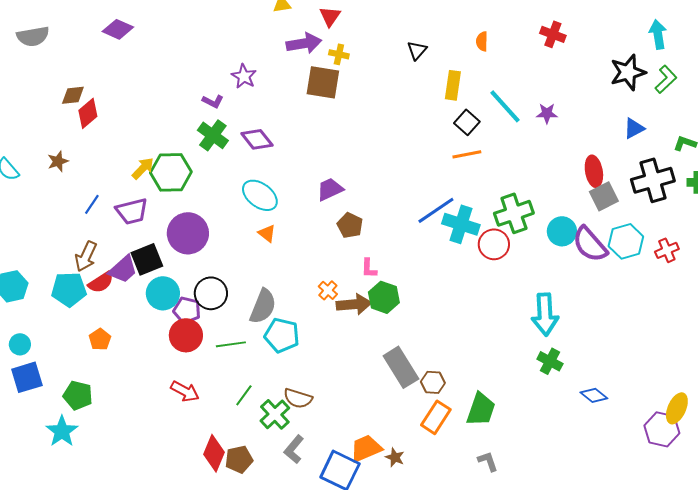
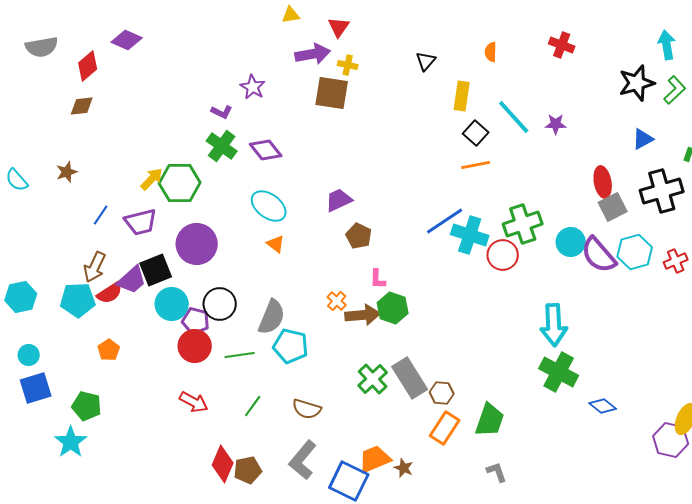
red diamond: (88, 113) -> (88, 66), moved
green cross: (550, 361) -> (559, 372), size x1.5
green cross: (275, 414) -> (373, 379), moved
gray L-shape: (294, 449) -> (303, 460), size x1.4

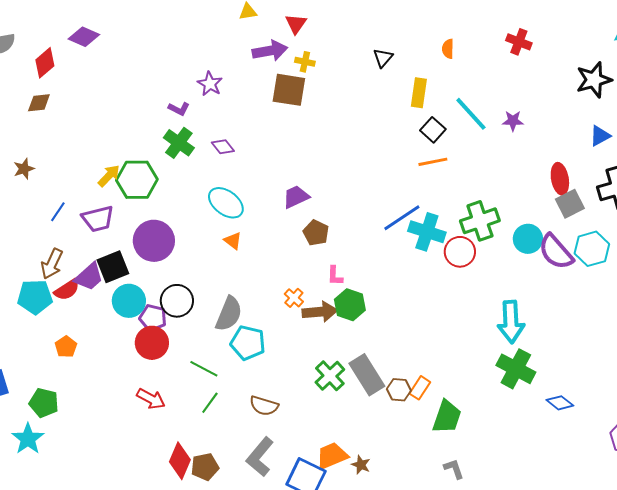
purple diamond: (266, 150) -> (223, 147), size x0.7
green line: (240, 355) -> (204, 369), moved, turned 36
orange rectangle: (445, 428) -> (420, 388), moved, size x0.7

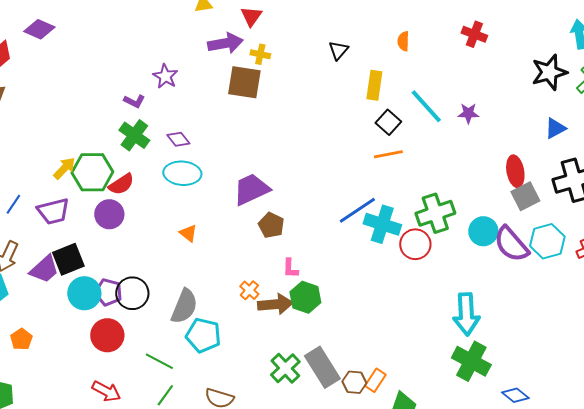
purple trapezoid: (296, 197) -> (251, 189), size x1.4
cyan ellipse: (226, 203) -> (182, 173), moved, turned -33
purple circle: (154, 241) -> (109, 214), moved, size x0.7
red semicircle: (67, 290) -> (121, 184), moved
purple pentagon: (153, 318) -> (108, 292), moved

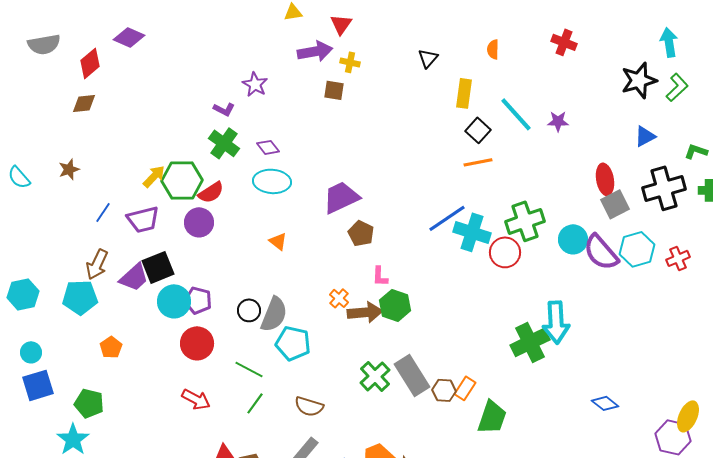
brown square: (244, 82) -> (334, 90), size x0.6
black circle: (132, 293) -> (249, 310), moved, size x0.7
green cross: (471, 361) -> (530, 342), moved, turned 36

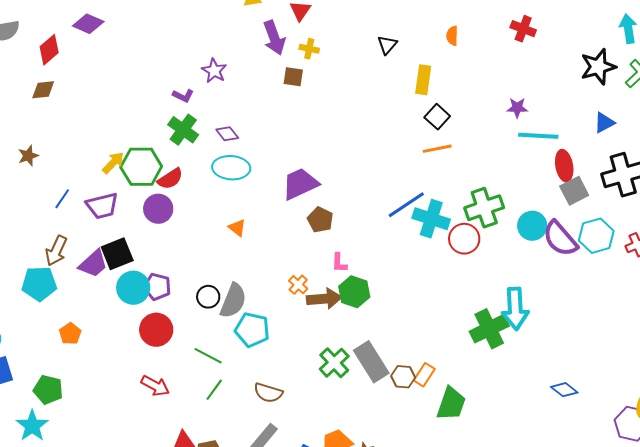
purple arrow: (315, 51) -> (274, 38), turned 80
cyan line: (516, 114) -> (538, 136), moved, turned -45

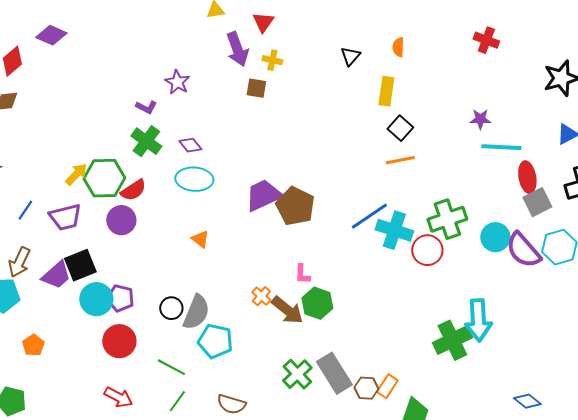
orange semicircle: (452, 36) -> (398, 47), moved
brown pentagon: (320, 220) -> (295, 206), moved, size x1.5
brown arrow: (324, 299) -> (287, 310), turned 44

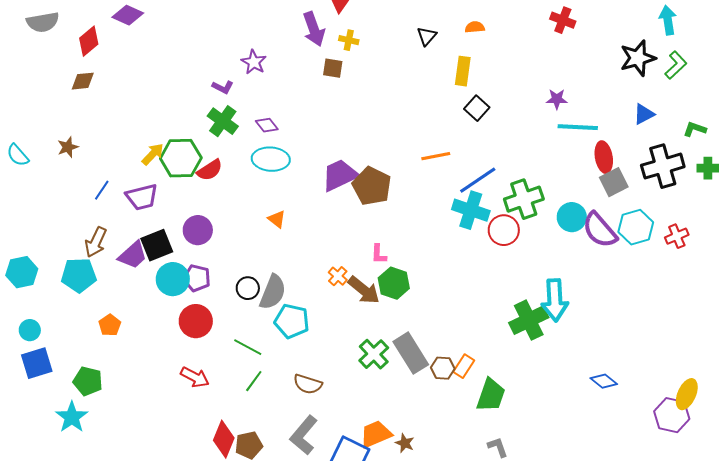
orange semicircle: (398, 47) -> (475, 27), turned 84
orange line: (400, 160) -> (436, 156), moved
blue line: (369, 216) -> (478, 180), moved
purple circle: (121, 220) -> (198, 230), moved

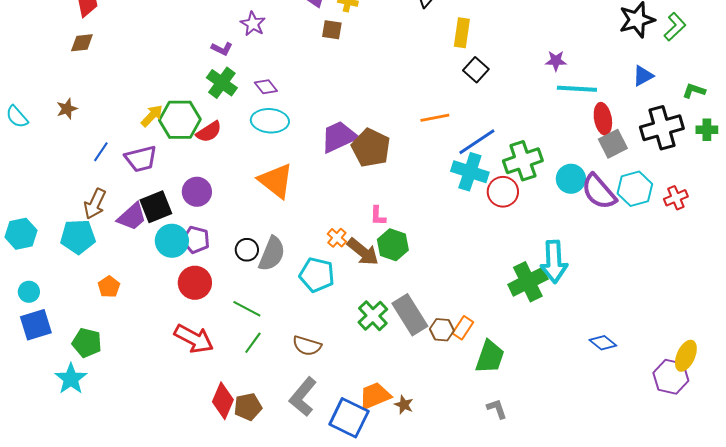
orange triangle: (277, 219) -> (276, 181), size x2.0
cyan pentagon: (292, 321) -> (317, 275), moved
red arrow: (195, 377) -> (194, 339), size x1.4

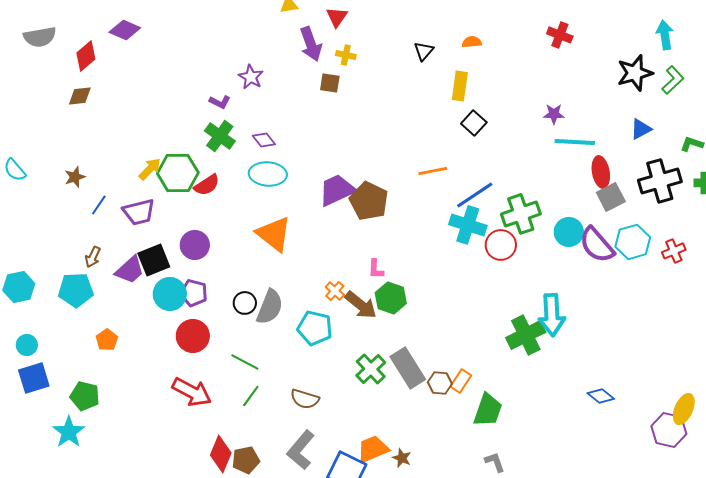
brown star: (67, 109) -> (75, 177), moved
brown arrow: (95, 204) -> (93, 257), size x0.7

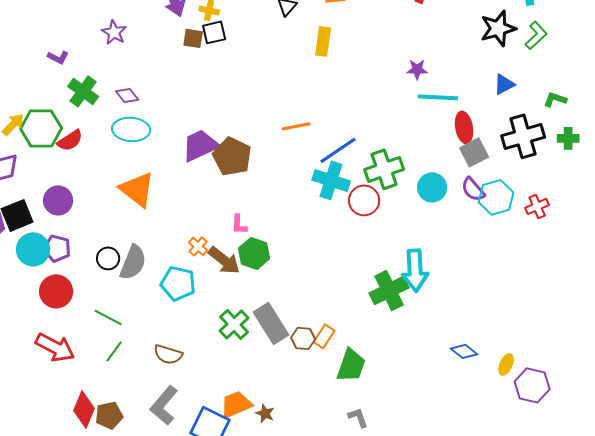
purple L-shape: (220, 102) -> (58, 57), moved
black square: (474, 123) -> (214, 32), moved, turned 35
purple semicircle: (597, 245) -> (473, 189), moved, size x0.7
yellow ellipse: (684, 409) -> (506, 364), moved, size x0.7

